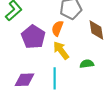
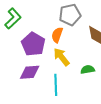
purple diamond: (25, 80) -> (30, 72), moved

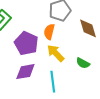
green semicircle: (88, 70) -> (83, 63), turned -136

